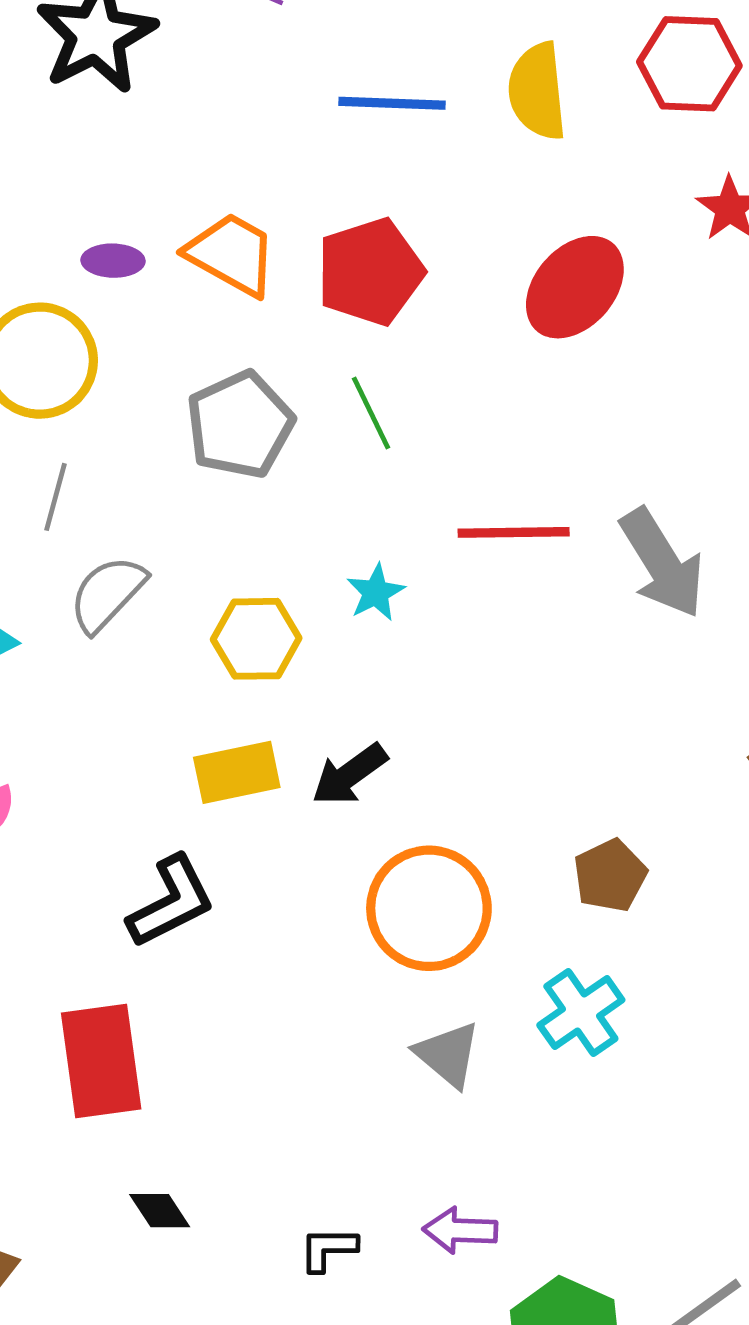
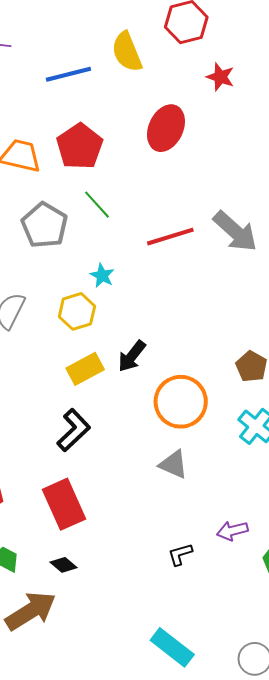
cyan star: (376, 592) -> (102, 276), moved
gray triangle: (448, 1054) -> (173, 464), moved
black diamond: (160, 1211) -> (64, 565), moved

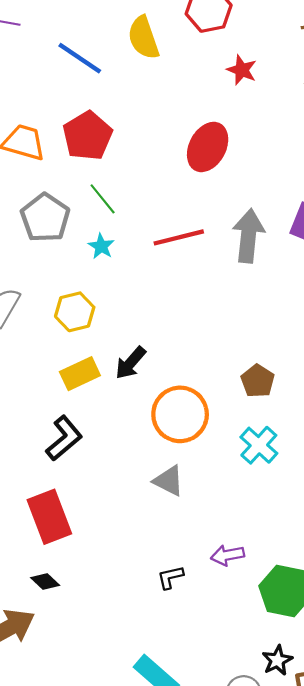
blue line: (68, 74) -> (80, 58), turned 45
red ellipse: (166, 128) -> (208, 147), moved
gray arrow: (235, 231) -> (248, 236), turned -129
cyan star: (102, 276) -> (101, 246), moved

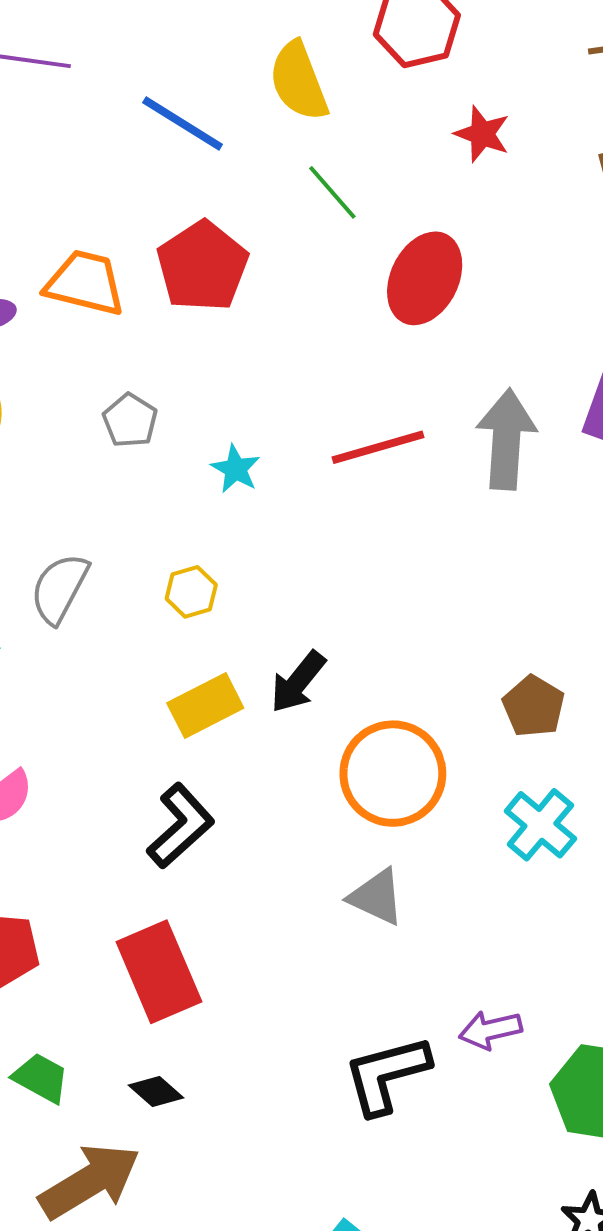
green line: (103, 199) -> (332, 192), moved
gray pentagon: (45, 218) -> (130, 420), size x0.6
yellow hexagon: (75, 312) -> (191, 592), size x0.7
black L-shape: (170, 577) -> (387, 1075), size x1.8

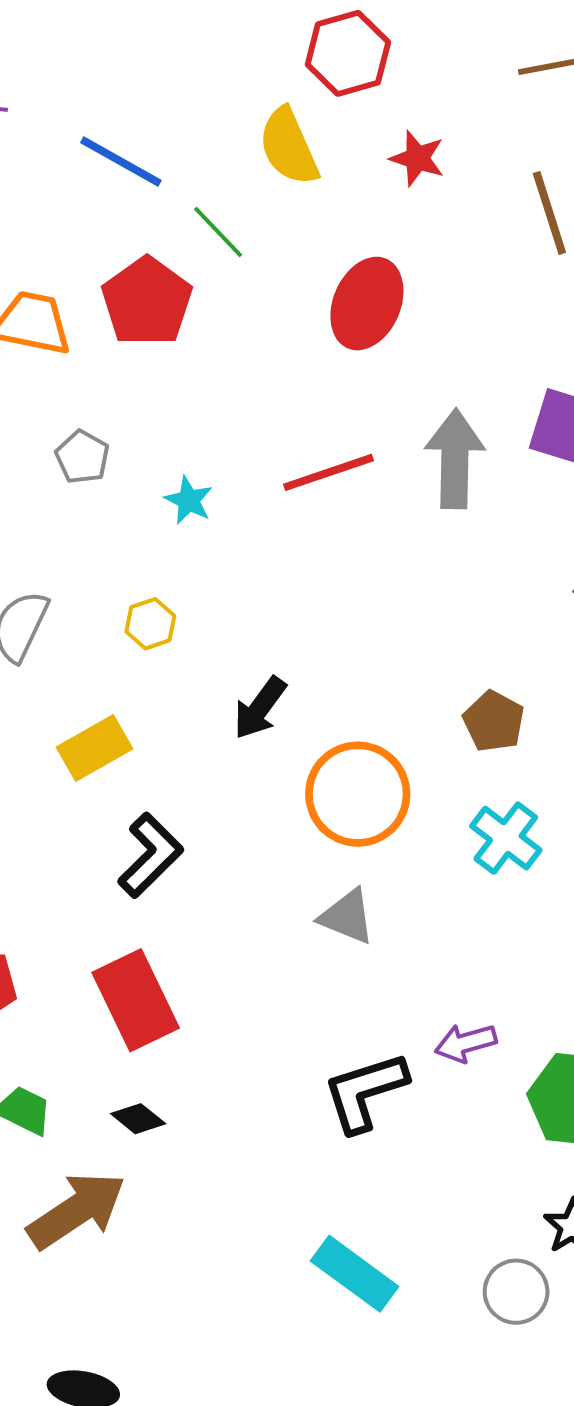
yellow semicircle: (299, 81) -> (289, 147), moved
green line: (332, 192) -> (218, 232), moved
yellow rectangle: (205, 705) -> (94, 748), moved

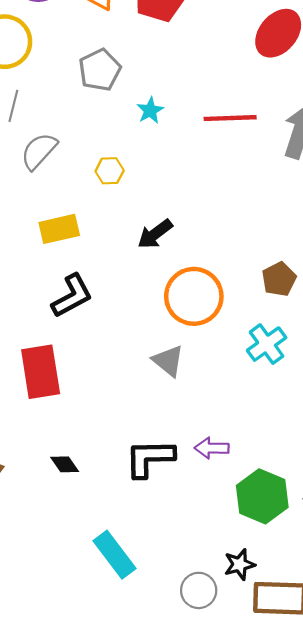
gray pentagon: (82, 457) -> (100, 70), size x1.4
black diamond: (138, 1119) -> (65, 464), moved

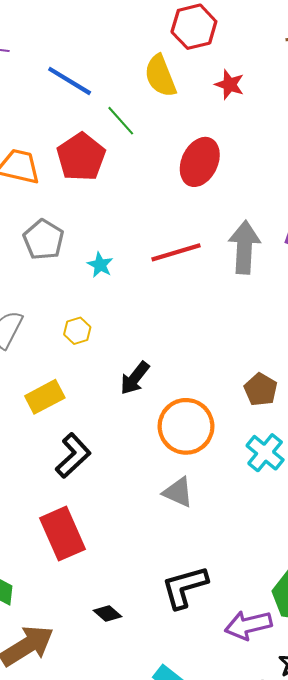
purple arrow: (212, 448) -> (248, 625), moved, size x1.4

